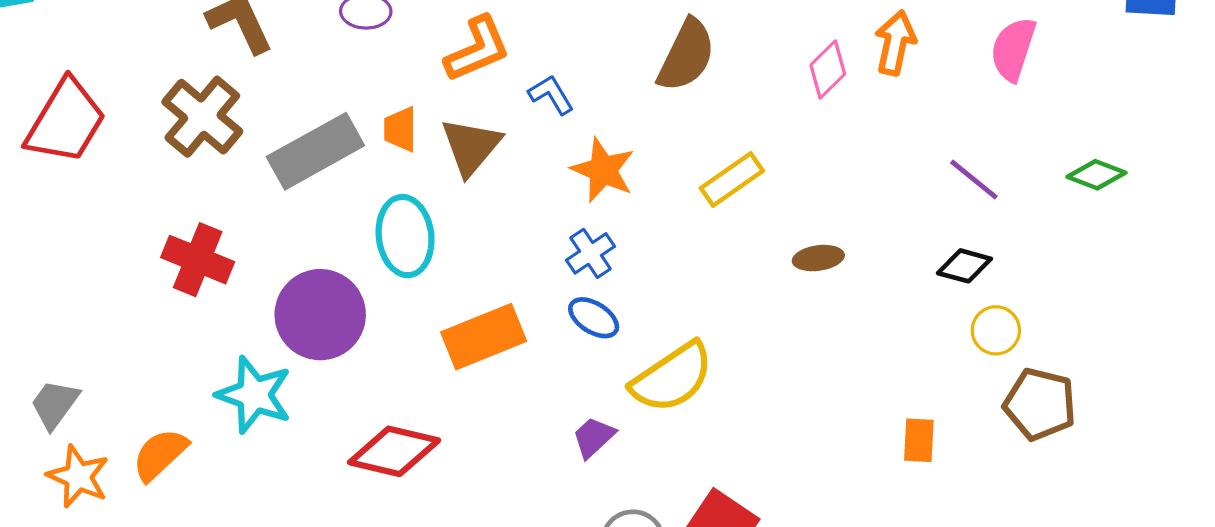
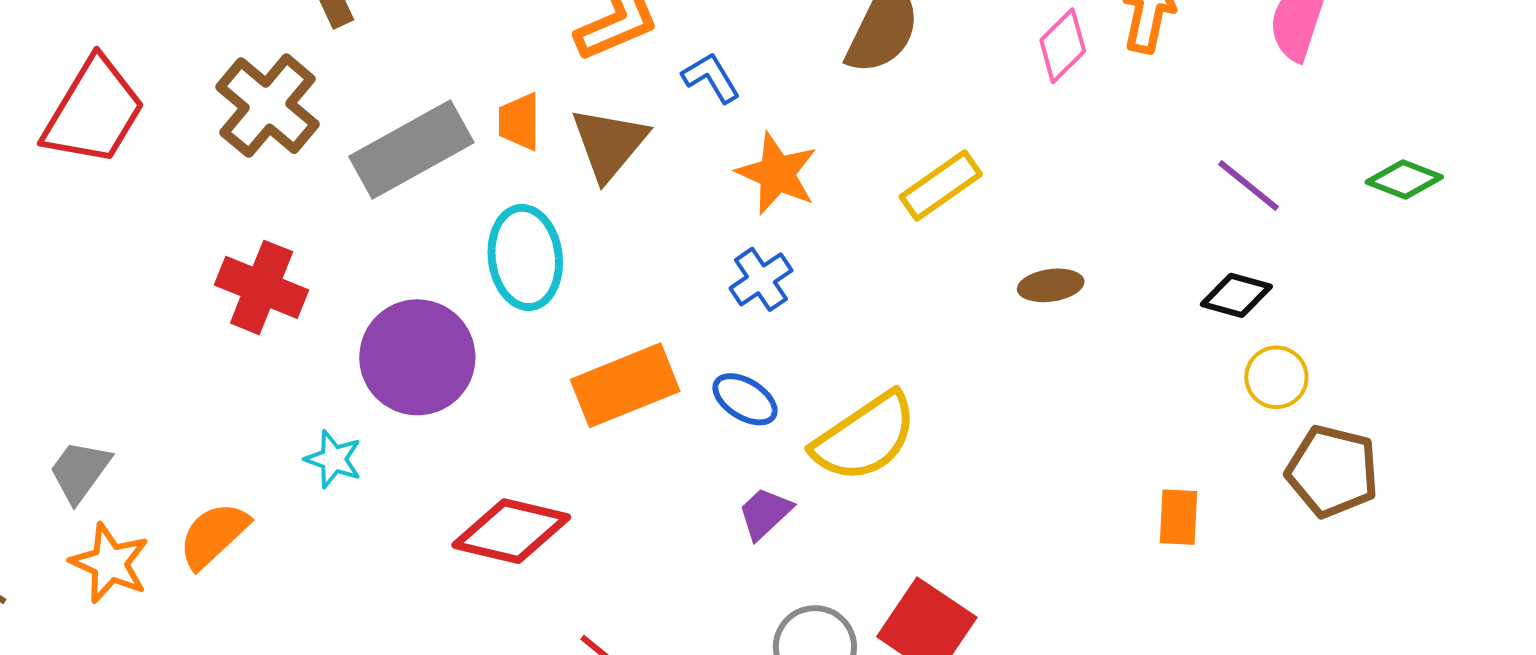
blue ellipse: (594, 318) -> (745, 399), moved
cyan star: (254, 395) -> (333, 459), size x0.6

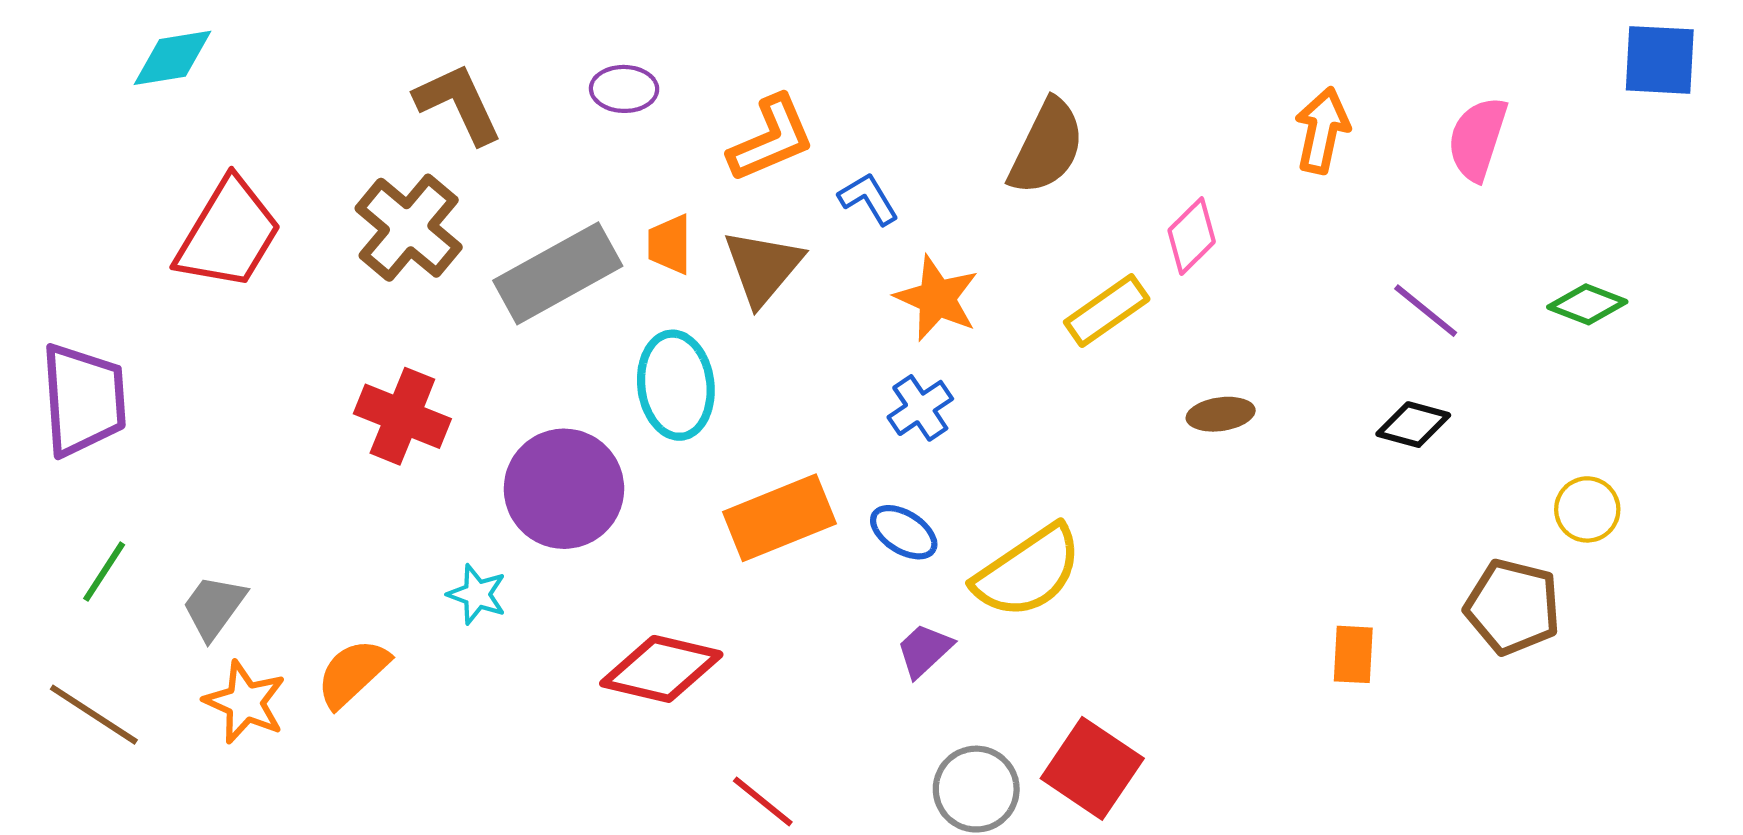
pink diamond: (1063, 46) -> (1192, 236), moved
yellow circle: (1276, 377) -> (1587, 509), moved

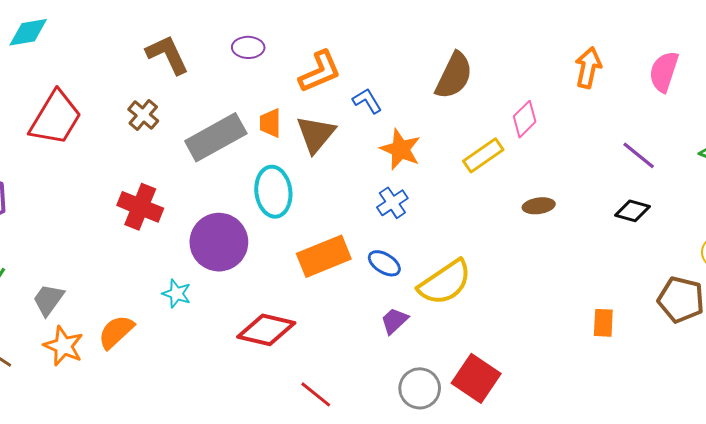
brown cross: (409, 228) -> (143, 115), size x0.6

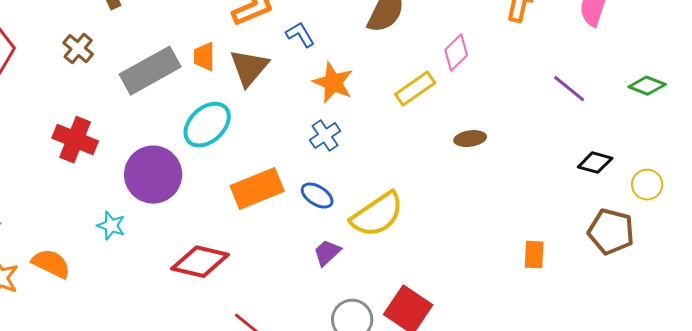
cyan ellipse: (273, 192) -> (207, 125), turned 54
black diamond: (633, 211) -> (595, 163), moved
orange semicircle: (116, 332) -> (51, 264), turned 69

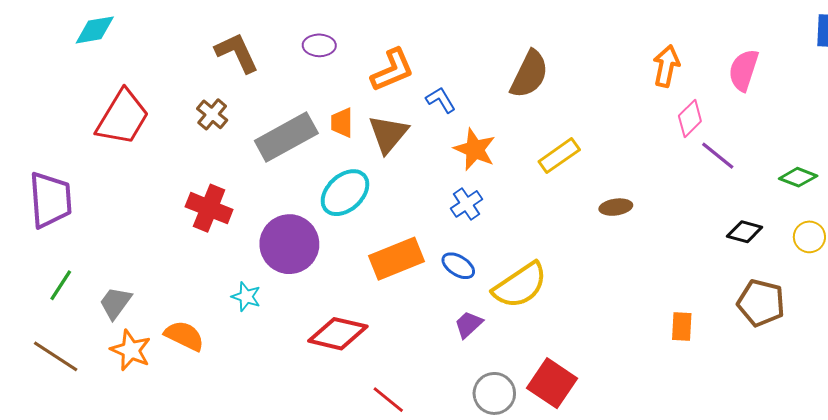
pink diamond: (456, 53) -> (690, 118), moved
green diamond: (647, 86) -> (798, 177), moved
yellow circle: (647, 185) -> (809, 237), moved

